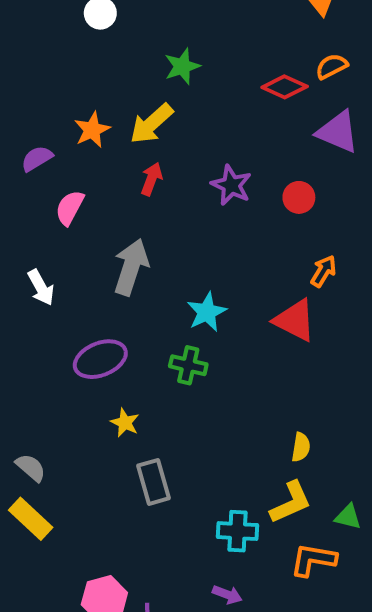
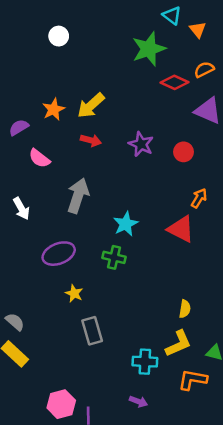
green star: (182, 66) -> (149, 49), moved, size x1.5
red arrow: (151, 179) -> (91, 140), turned 84
pink semicircle: (70, 208) -> (39, 158), turned -80

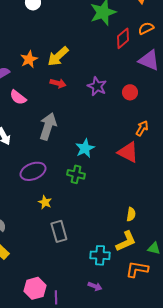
red diamond: (174, 82) -> (123, 38), turned -65

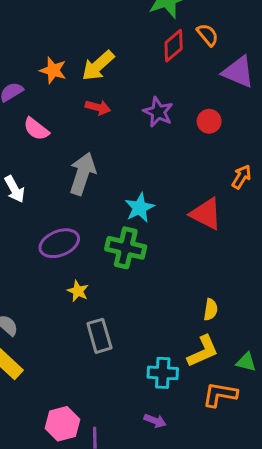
orange semicircle: (146, 28) -> (208, 35), moved, turned 77
red diamond: (123, 38) -> (174, 46), moved
orange star: (29, 59) -> (53, 70), turned -30
orange arrow: (142, 128) -> (241, 177), moved
green cross: (76, 174) -> (126, 248), size x1.4

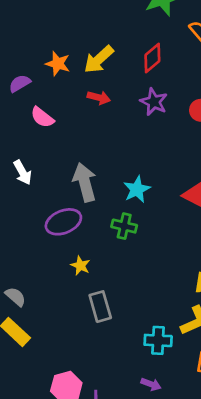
red diamond: (174, 46) -> (152, 58), moved
gray arrow: (82, 174) -> (85, 182), moved, turned -33
green cross: (126, 248) -> (124, 226), size x0.7

